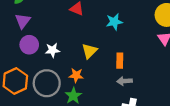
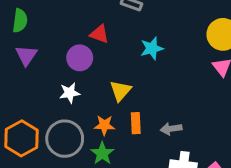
purple circle: (29, 45) -> (80, 58), moved
orange rectangle: (120, 61) -> (136, 123), moved

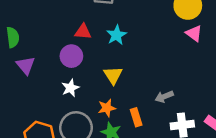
cyan star: (152, 48) -> (116, 35), moved
orange rectangle: (136, 123) -> (136, 117), moved

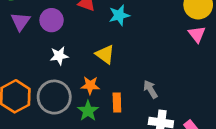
purple circle: (71, 56) -> (52, 20), moved
yellow triangle: (113, 75) -> (105, 54), turned -36
gray arrow: (164, 97) -> (150, 89), turned 66

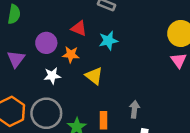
purple triangle: (20, 21) -> (16, 59), moved
orange star: (90, 85) -> (71, 55), moved
gray arrow: (150, 89) -> (134, 109), turned 35

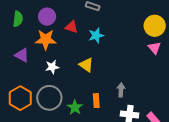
purple circle: (46, 43) -> (47, 17), moved
orange star: (71, 55) -> (46, 40), moved, size x1.5
purple triangle: (16, 59) -> (22, 55), turned -35

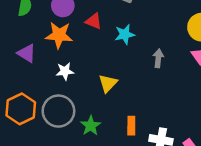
yellow triangle: (86, 65) -> (108, 83), moved, turned 35
gray arrow: (121, 90) -> (158, 58), moved
orange rectangle: (96, 101) -> (131, 126), moved

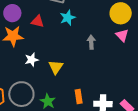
cyan star: (125, 34) -> (68, 18), moved
white star: (65, 71) -> (32, 60), moved

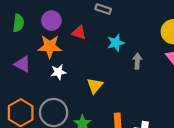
cyan star: (68, 18) -> (116, 43), moved
white star: (32, 60) -> (58, 72), moved

